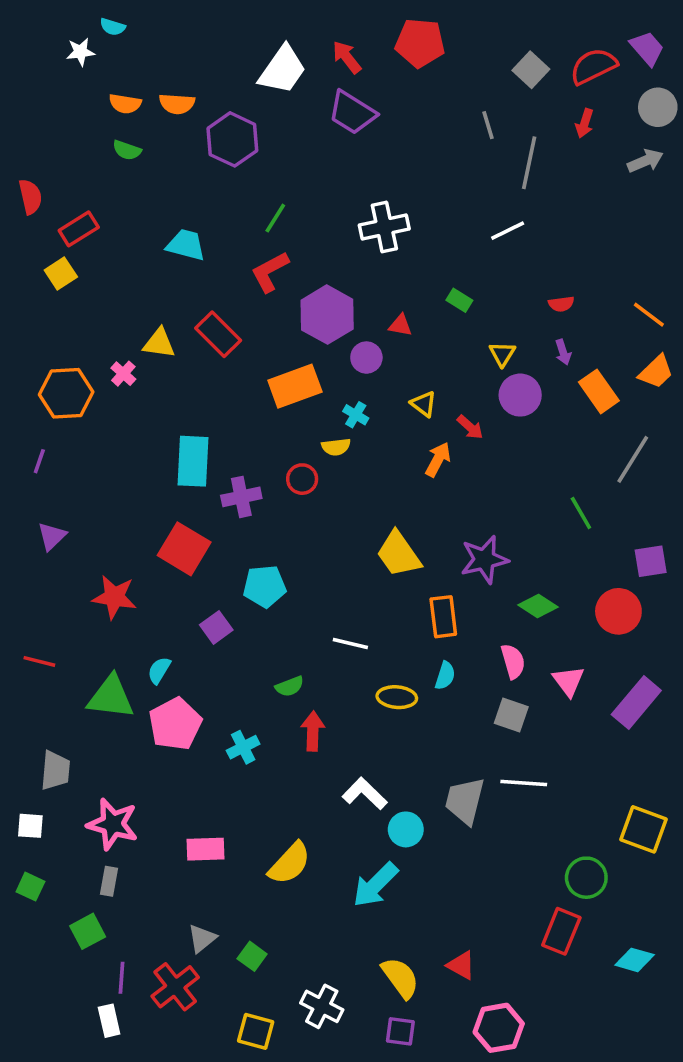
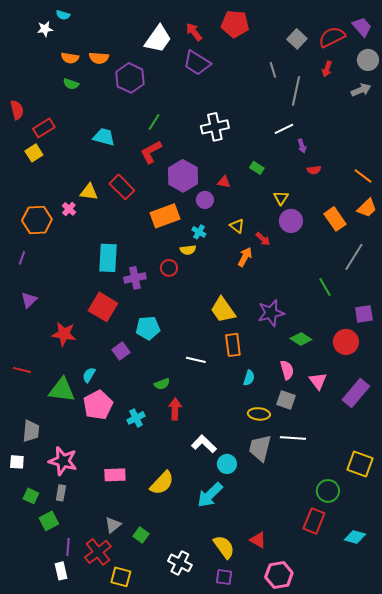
purple arrow: (563, 352) -> (302, 146), moved
orange rectangle: (443, 617) -> (233, 345), moved
yellow ellipse: (397, 697) -> (259, 414), moved
green square: (30, 887) -> (31, 496), moved
yellow square: (256, 1031) -> (121, 577), moved

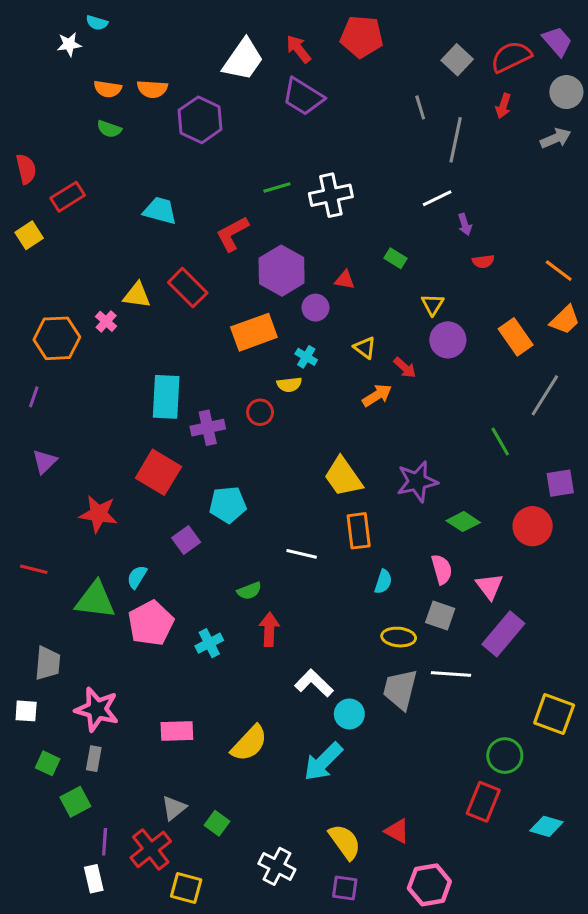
green line: (154, 122) -> (277, 187), moved, turned 42
yellow square: (34, 153) -> (29, 235), moved
orange arrow: (245, 257) -> (377, 395), turned 30
purple rectangle: (356, 393) -> (503, 634), moved

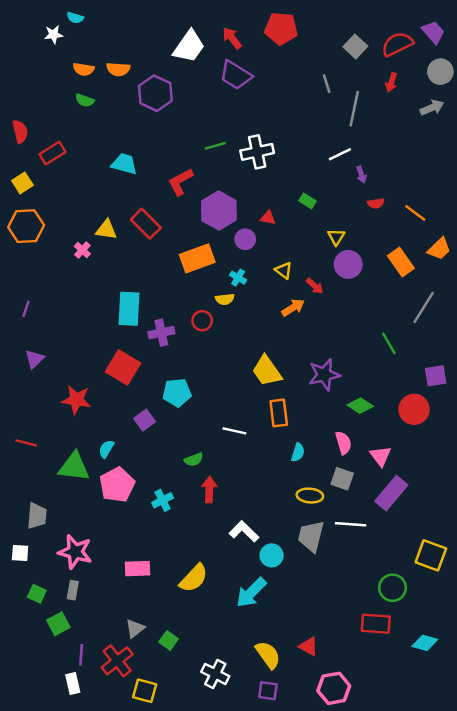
orange line: (559, 271) -> (415, 213), moved
orange hexagon: (57, 338) -> (26, 226), moved
red rectangle: (483, 802) -> (376, 624), turned 72

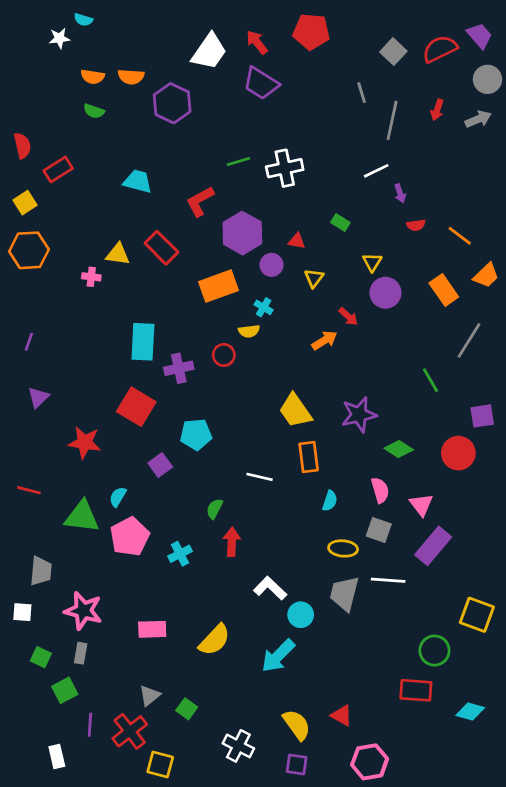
red arrow: (391, 82) -> (437, 110), moved
pink cross: (82, 250) -> (91, 277), turned -35
yellow triangle: (284, 270) -> (314, 278), moved, turned 30
green semicircle: (194, 460) -> (215, 509), turned 138
white rectangle: (73, 684) -> (57, 757), moved

